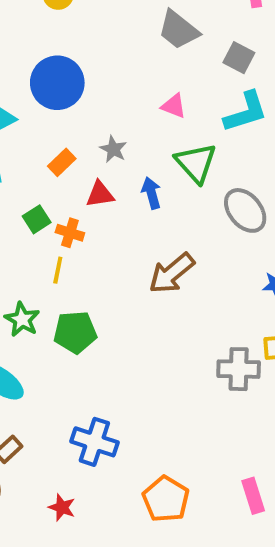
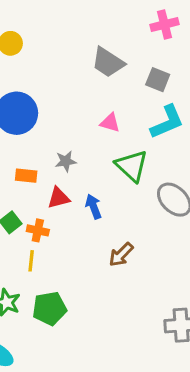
gray star: (113, 149) -> (66, 161), turned -30
orange rectangle: (62, 162) -> (26, 176), turned 55
blue arrow: (151, 193) -> (93, 206), moved
brown arrow: (172, 273) -> (121, 255), size x0.7

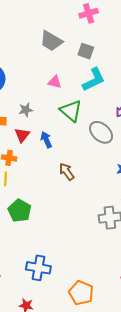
red triangle: (59, 198) -> (22, 135), turned -35
brown arrow: (121, 255) -> (67, 172), turned 102
green pentagon: (49, 308) -> (20, 211), turned -30

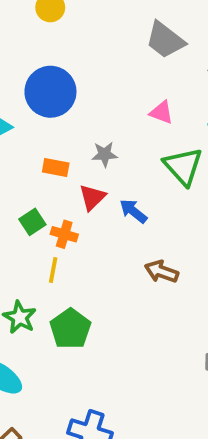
blue arrow: (46, 140) -> (133, 211), turned -35
brown arrow: (67, 172) -> (161, 272), turned -42

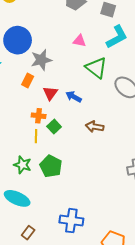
gray star: (105, 154) -> (41, 60), moved, size x1.5
orange rectangle: (56, 167) -> (28, 80), turned -64
green square: (32, 222) -> (54, 127), moved

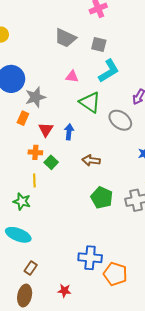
blue arrow: (74, 97) -> (69, 132), turned 70
yellow line: (36, 136) -> (34, 180), moved
green pentagon: (51, 166) -> (102, 198), moved
blue cross: (71, 221) -> (90, 258), moved

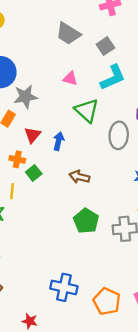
gray square: (99, 45) -> (105, 46), turned 35
gray ellipse: (120, 120) -> (119, 135), turned 50
orange pentagon: (115, 274) -> (107, 301), moved

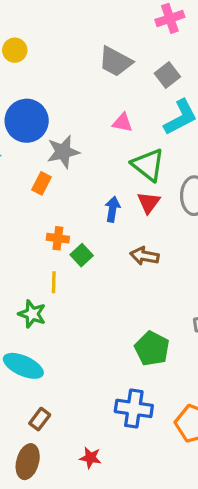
red triangle: (32, 135) -> (149, 202), moved
green pentagon: (86, 221) -> (152, 349), moved

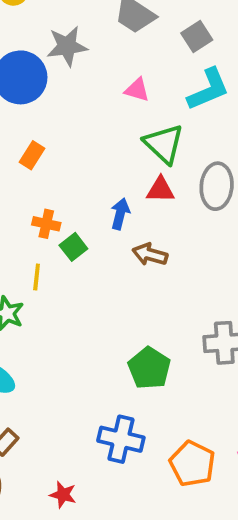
gray star: (63, 152) -> (67, 46), moved
red triangle: (149, 202) -> (160, 190), turned 50
blue arrow: (113, 209) -> (120, 214), moved

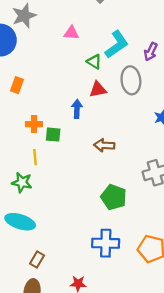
cyan L-shape: (208, 89) -> (117, 44), moved
green triangle: (164, 144) -> (94, 62), size x0.6
green square: (73, 247) -> (53, 135), turned -35
brown arrow: (150, 254) -> (104, 145), moved

